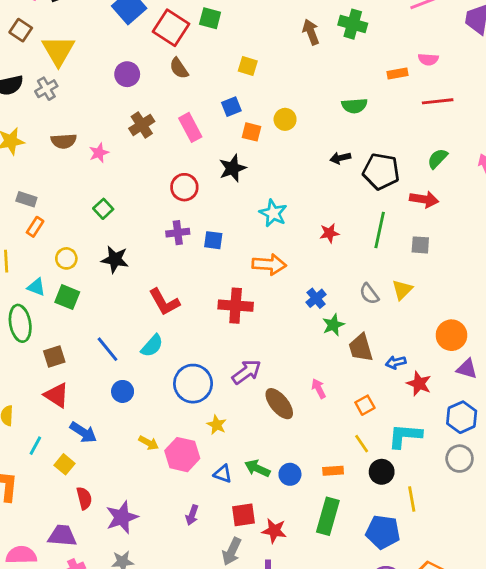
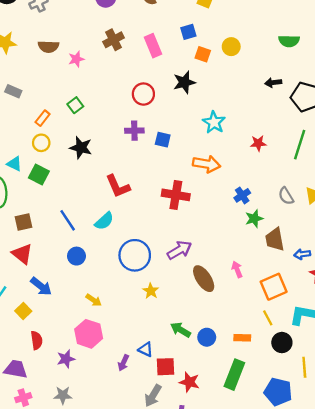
orange rectangle: (35, 227) -> (43, 118), moved
orange square: (365, 405) -> (274, 287), size x1.6
pink hexagon: (182, 455) -> (89, 334), moved
blue triangle: (223, 474) -> (146, 349), moved
purple star: (122, 517) -> (66, 359), size x0.7

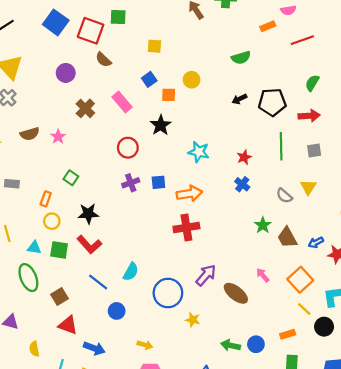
orange arrow: (207, 164) -> (189, 194), moved
red L-shape: (118, 186) -> (89, 245), moved
blue cross: (242, 195) -> (242, 184), moved

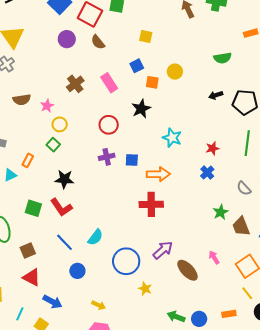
purple circle: (66, 73) -> (67, 39), moved
yellow circle: (52, 221) -> (60, 124), moved
cyan triangle: (34, 248) -> (10, 175), moved, turned -40

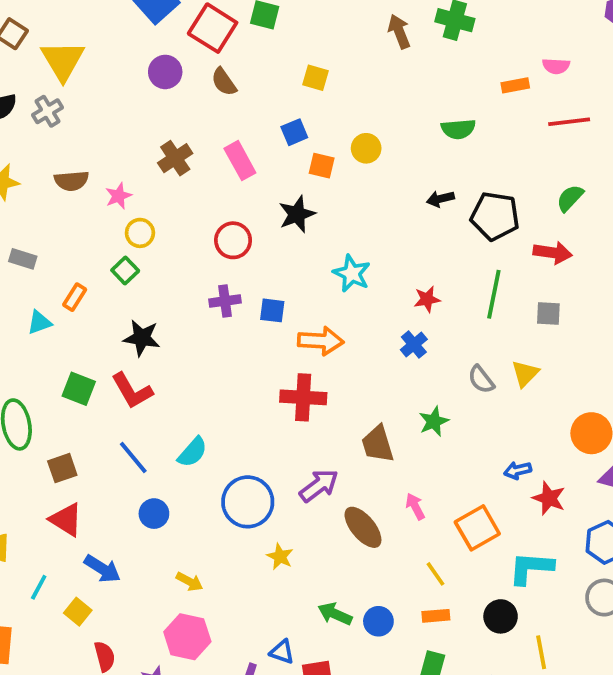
brown trapezoid: (241, 226) -> (378, 444), moved
yellow line: (247, 293) -> (436, 574), moved

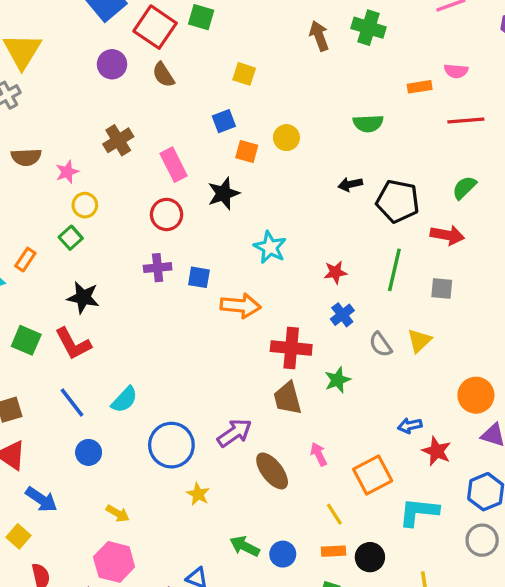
pink rectangle: (240, 161) -> (174, 165), moved
blue cross: (414, 344) -> (342, 315), moved
red cross: (303, 397) -> (291, 348), moved
black circle: (501, 616) -> (370, 557), moved

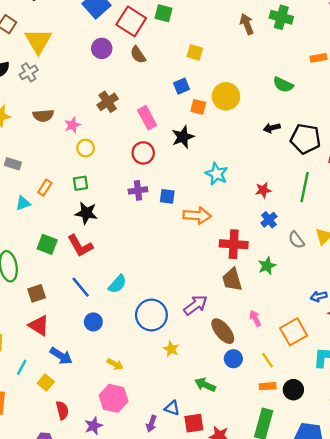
green semicircle: (368, 123) -> (283, 85), turned 30
yellow circle: (286, 138) -> (226, 96), size x1.5
green square: (71, 238) -> (80, 183), moved, turned 35
blue circle: (283, 554) -> (233, 359), moved

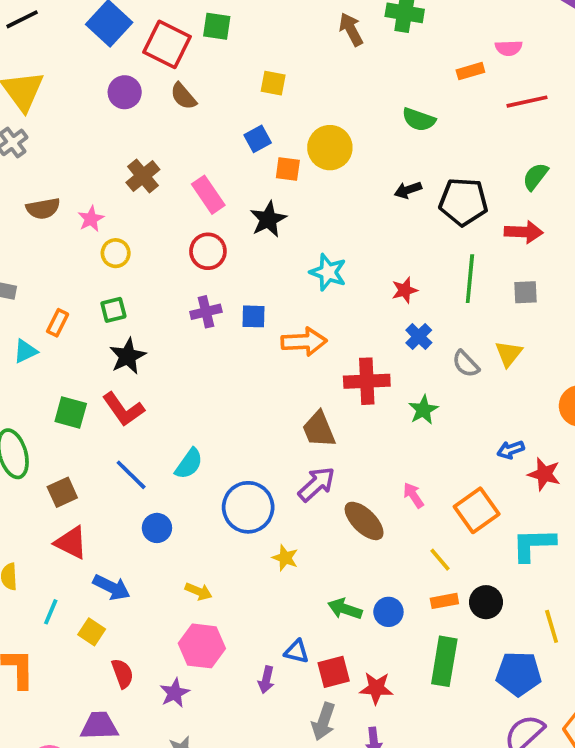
black star: (86, 213) -> (128, 356), turned -30
brown trapezoid: (232, 280) -> (319, 429), moved
blue circle: (233, 359) -> (388, 612), moved

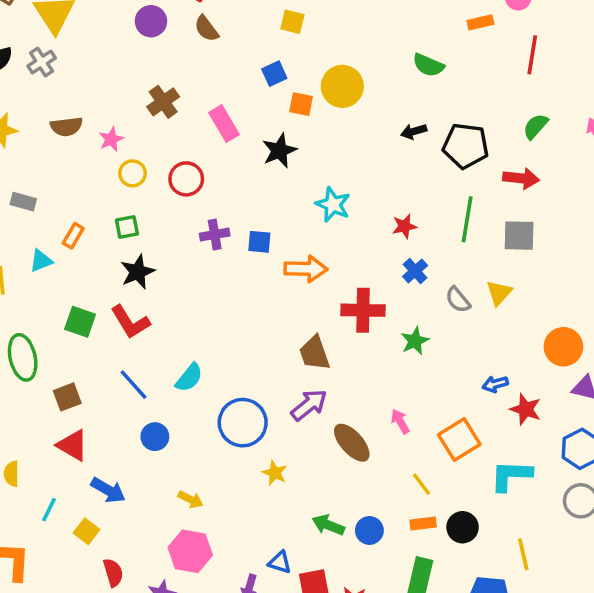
red line: (527, 102) -> (532, 55), turned -72
red circle: (208, 251) -> (186, 179), moved
gray square: (526, 292) -> (519, 236), size x1.4

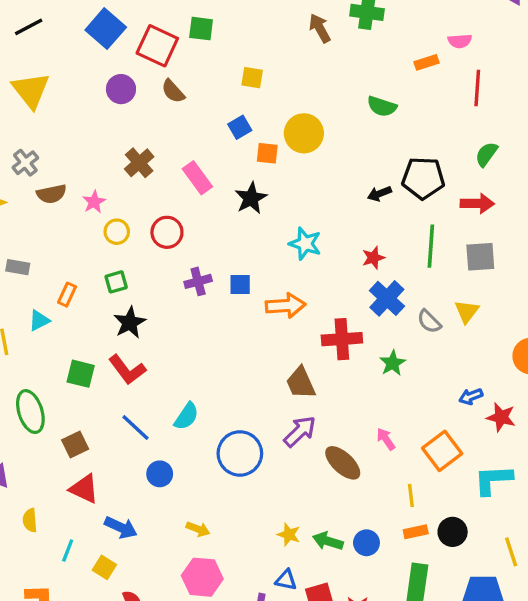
gray cross: (42, 62) -> (25, 163), moved
black arrow: (414, 131) -> (379, 194), moved
blue cross: (415, 271) -> (387, 298), size x1.5
yellow star: (275, 473) -> (289, 535), moved
yellow line: (421, 484) -> (411, 495), turned 35

